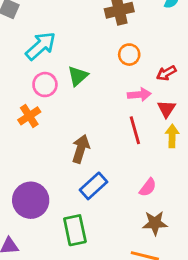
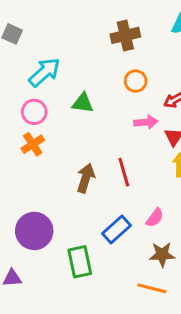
green triangle: (78, 76) -> (83, 103), turned 50
pink circle: (45, 85) -> (34, 112), moved
red line: (135, 130) -> (124, 172), moved
blue rectangle: (94, 186) -> (117, 229), moved

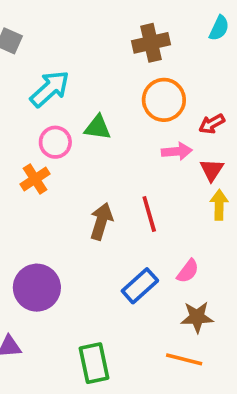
orange circle: (136, 81) -> (164, 100), size x1.5
pink circle: (34, 112) -> (55, 142), moved
green rectangle: (80, 262) -> (94, 363), moved

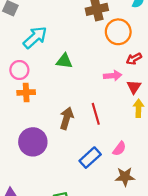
orange circle: (164, 100) -> (118, 32), moved
pink circle: (55, 142) -> (19, 70), moved
orange cross: (35, 179) -> (26, 92), turned 30
purple circle: (37, 288) -> (33, 142), moved

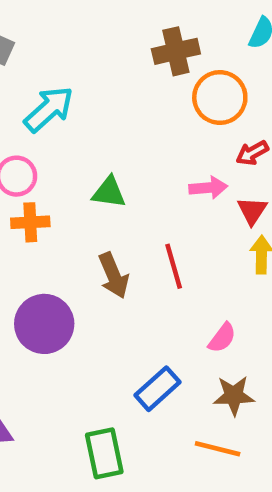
green triangle: (64, 61) -> (109, 192), moved
brown arrow: (67, 118) -> (114, 275), turned 140
blue rectangle: (90, 158) -> (157, 389), moved

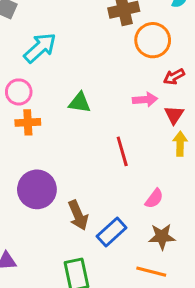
brown arrow: (114, 275) -> (78, 215), moved

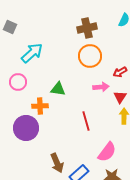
orange circle: (153, 40) -> (90, 56), moved
orange cross: (28, 122) -> (40, 106), moved
purple circle: (37, 189) -> (26, 128), moved
pink semicircle: (154, 199) -> (107, 152), size x1.5

